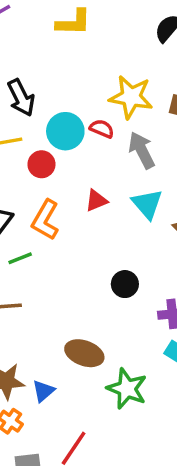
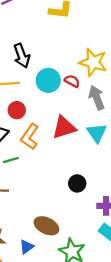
red circle: (41, 164) -> (17, 110), moved
red triangle: (96, 201) -> (64, 127), size x1.6
blue triangle: (43, 391) -> (27, 247), moved

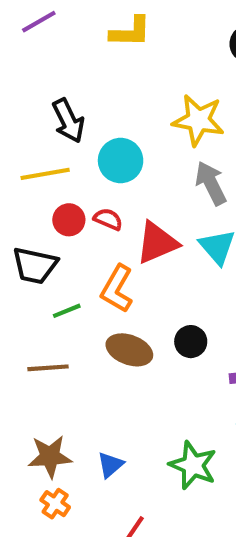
red semicircle: (72, 81) -> (108, 219), moved
orange L-shape: (30, 137) -> (117, 289), moved
brown ellipse: (46, 226) -> (129, 350), moved

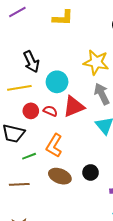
red triangle: (157, 243) -> (74, 107), moved

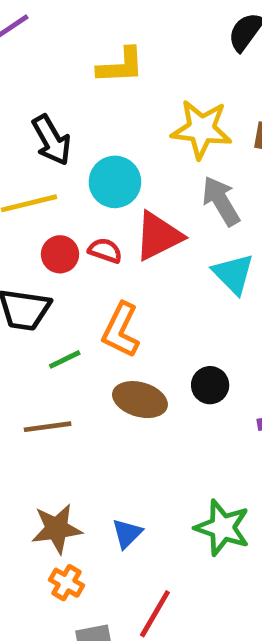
yellow L-shape: (63, 18) -> (121, 66), moved

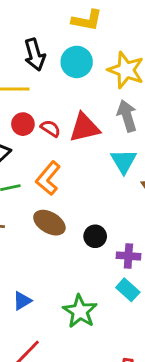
cyan circle: (115, 182) -> (77, 62), moved
black circle: (210, 385) -> (95, 236), moved

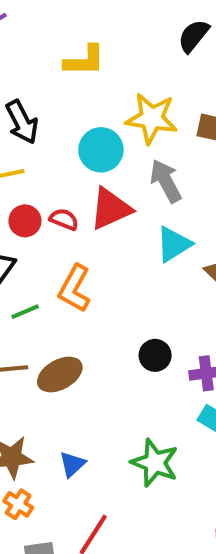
cyan circle: (77, 62) -> (101, 150), moved
cyan triangle: (124, 161) -> (174, 244), turned 40
brown ellipse: (49, 223) -> (60, 374), moved, turned -48

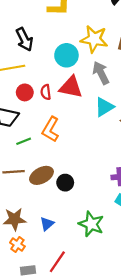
red triangle: (111, 209) -> (71, 87), turned 35
red semicircle: (64, 219) -> (46, 92), turned -120
black circle: (155, 355) -> (65, 183), moved

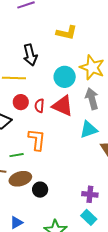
orange L-shape: (51, 129) -> (37, 140), turned 145
green line: (24, 141) -> (17, 155), moved

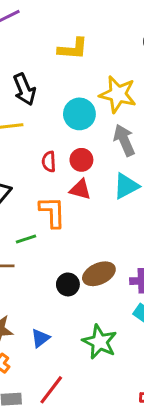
red circle: (21, 102) -> (81, 160), moved
red triangle: (63, 106) -> (80, 190), moved, size x0.7
brown ellipse: (20, 179) -> (99, 274), moved

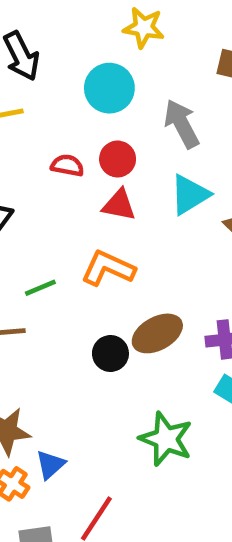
yellow star: (118, 94) -> (144, 28), moved, size x0.7
red semicircle: (49, 162) -> (67, 165), turned 108
orange L-shape: (52, 212) -> (108, 268), moved, turned -60
blue triangle: (40, 338) -> (50, 465), moved

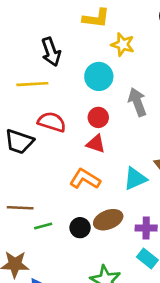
red semicircle: (67, 165) -> (52, 122), moved, size x1.5
cyan triangle: (190, 195) -> (135, 179), moved
green line: (40, 288) -> (43, 226), moved

